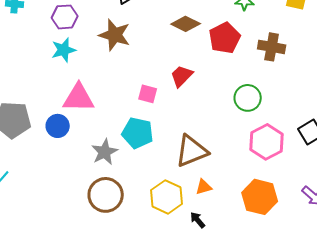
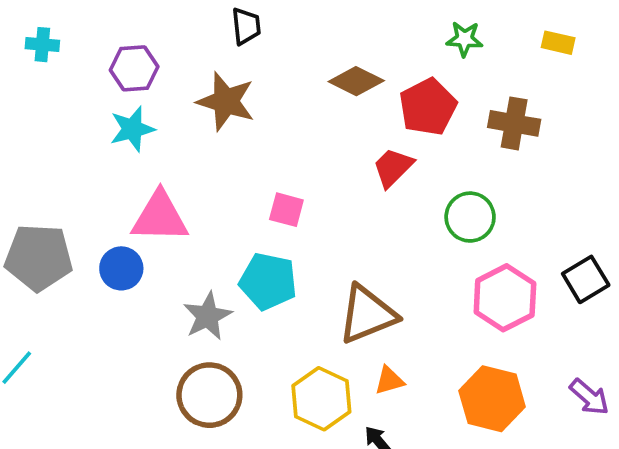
red trapezoid: (182, 76) -> (393, 167), moved

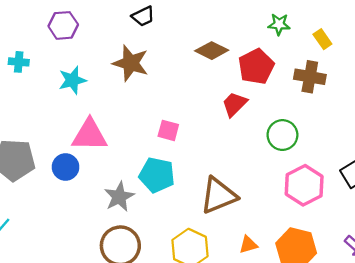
black trapezoid: (246, 26) -> (143, 16), turned 70
yellow rectangle: (558, 43) -> (322, 39), moved, turned 42
cyan cross: (42, 45) -> (19, 62), moved
purple hexagon: (134, 68) -> (63, 25), moved
orange triangle: (389, 380) -> (248, 245), moved

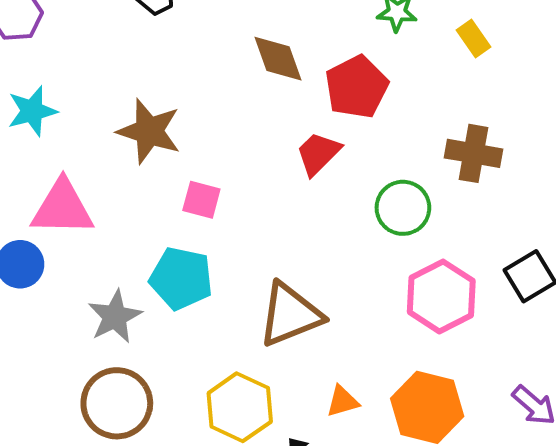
brown diamond: (212, 51) -> (278, 59), turned 44
brown star: (131, 63) -> (149, 131), moved
brown cross: (310, 77) -> (473, 153), moved

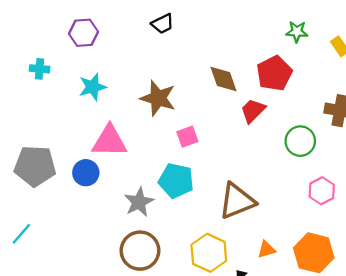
brown diamond: (278, 59) -> (224, 79), moved
pink square: (201, 200) -> (187, 137), turned -35
pink hexagon: (441, 296) -> (322, 191), size x0.7

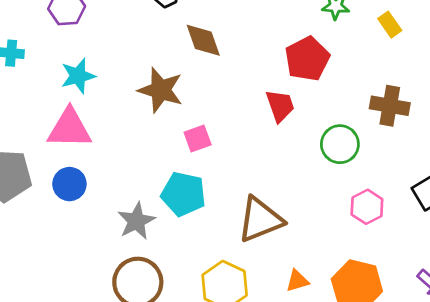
brown diamond: (224, 79) -> (203, 40), moved
red trapezoid: (253, 111) -> (280, 106), turned 116
pink triangle: (109, 141) -> (69, 129), moved

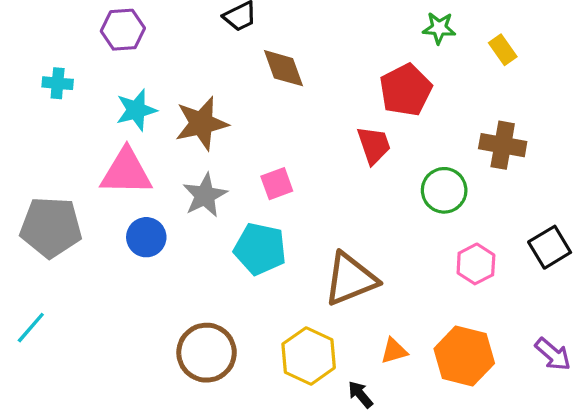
brown star: (161, 90) -> (202, 123), moved, turned -30
blue circle: (69, 184) -> (146, 237), moved
gray star: (136, 221) -> (205, 195), moved

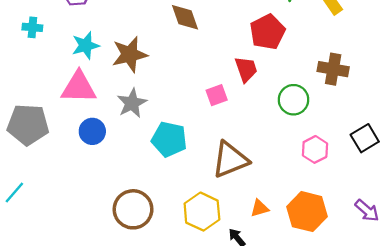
pink square: (277, 184) -> (217, 95), moved

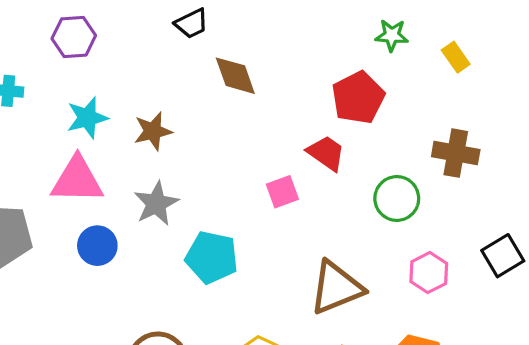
brown star: (130, 55) -> (153, 131), size x0.7
red trapezoid: (246, 69) -> (326, 153), turned -36
brown triangle: (230, 160) -> (336, 288), moved

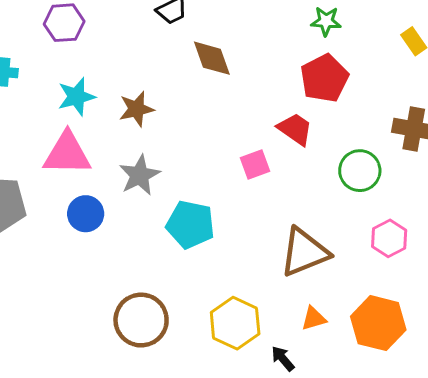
green star: (392, 35) -> (326, 21), moved

